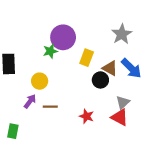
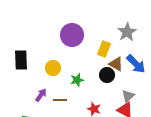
green star: (50, 51) -> (77, 80), moved
yellow rectangle: (87, 58) -> (104, 49), moved
yellow circle: (40, 81) -> (53, 68), moved

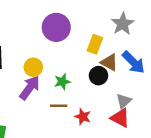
purple arrow: (41, 95) -> (30, 88), moved, size x1.5
brown line: (60, 100) -> (59, 106), moved

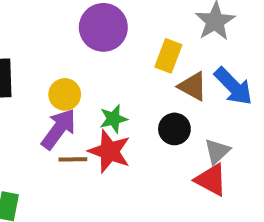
black circle: (98, 76) -> (174, 129), moved
brown line: (59, 106) -> (73, 159), moved
red star: (83, 117) -> (109, 151), moved, size x1.5

